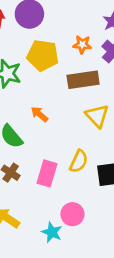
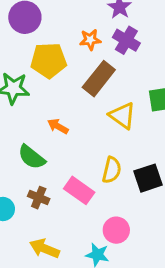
brown rectangle: (83, 80) -> (99, 79), turned -32
pink rectangle: (47, 173) -> (79, 190), turned -60

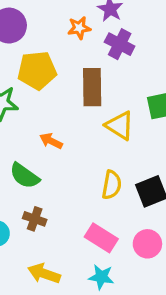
orange star: (90, 40) -> (79, 28), moved
brown rectangle: (99, 79) -> (92, 87), turned -36
pink rectangle: (79, 190) -> (101, 238), moved
pink circle: (116, 230) -> (147, 244), moved

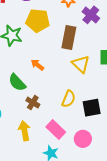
brown cross: (35, 219) -> (33, 103), moved
yellow arrow: (44, 274) -> (24, 131), moved, turned 48

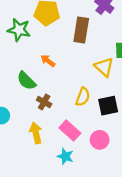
yellow triangle: (81, 64) -> (104, 67), moved

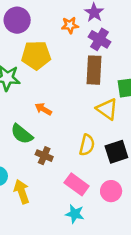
brown rectangle: (81, 30) -> (94, 70), moved
yellow arrow: (36, 133) -> (22, 192), moved

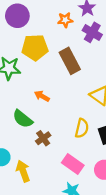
brown rectangle: (94, 70) -> (70, 61), moved, turned -30
brown cross: (44, 156) -> (43, 138), turned 32

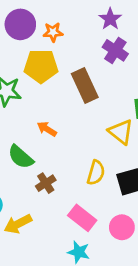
orange star: (65, 20) -> (53, 32), moved
yellow arrow: (23, 171) -> (18, 224), turned -100

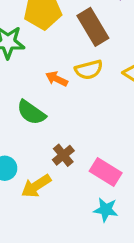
yellow semicircle: (96, 173) -> (89, 70), moved, turned 65
brown cross: (46, 183) -> (63, 155), moved

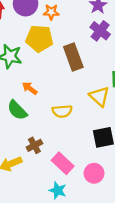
yellow semicircle: (89, 70) -> (62, 111), moved
orange arrow: (57, 79) -> (30, 88), moved

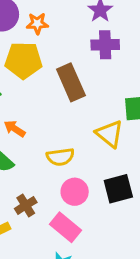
purple cross: (100, 31) -> (105, 45), turned -36
pink circle: (94, 173) -> (75, 192), moved

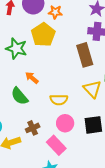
yellow pentagon: (23, 60) -> (43, 35), turned 30
brown rectangle: (71, 82) -> (85, 55), moved

